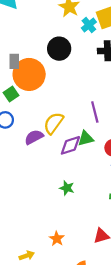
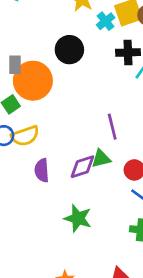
yellow semicircle: (53, 123) -> (25, 136), moved, turned -145
purple semicircle: (34, 137) -> (42, 170), moved, turned -66
green star: (67, 188) -> (78, 218), size x1.5

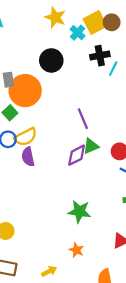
purple line: (112, 127) -> (83, 119), moved
purple semicircle: (42, 170) -> (28, 157), moved
green star: (78, 218) -> (79, 211), moved

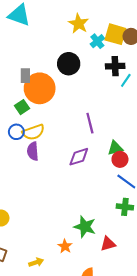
yellow square: (95, 22) -> (115, 34), turned 35
green triangle: (91, 146) -> (115, 148), moved
green star: (79, 211) -> (85, 227), moved

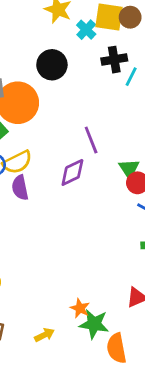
green triangle: (115, 148) -> (129, 169), turned -42
purple diamond: (79, 157) -> (72, 172), moved
green star: (85, 227) -> (94, 324), moved

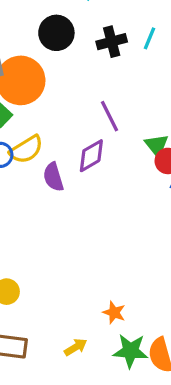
black cross: (114, 60) -> (112, 42), moved
purple semicircle: (20, 188) -> (53, 177), moved
green star: (94, 324) -> (130, 351), moved

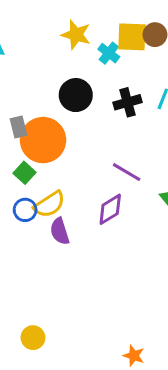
purple line: (110, 116) -> (127, 172), turned -32
purple semicircle: (53, 177) -> (60, 231), moved

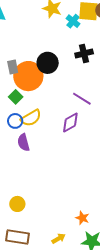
black circle: (76, 95) -> (48, 63), moved
purple semicircle: (60, 231) -> (24, 142), moved

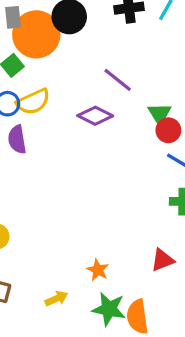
purple diamond: (70, 122) -> (95, 116), turned 50

